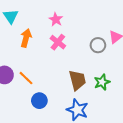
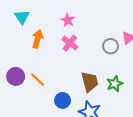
blue circle: (39, 101) -> (63, 100), moved

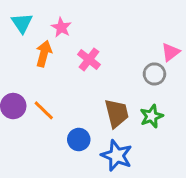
pink star: (68, 20) -> (61, 27), moved
gray circle: (111, 46) -> (154, 74), moved

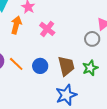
blue circle: (79, 140) -> (40, 66), moved
blue star: (117, 156) -> (66, 95), turned 30

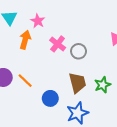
gray circle: (92, 39) -> (79, 51), moved
blue circle: (40, 66) -> (50, 98), moved

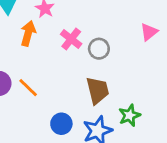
green star: (103, 85) -> (130, 115), moved
blue circle: (50, 98) -> (61, 124), moved

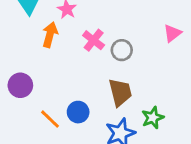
orange line: (28, 88) -> (50, 119), moved
blue circle: (61, 124) -> (78, 112), moved

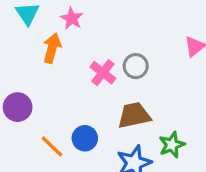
pink cross: (94, 40) -> (103, 73), moved
brown trapezoid: (120, 92) -> (134, 115), turned -88

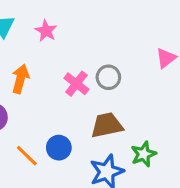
orange arrow: (52, 48) -> (20, 79), moved

